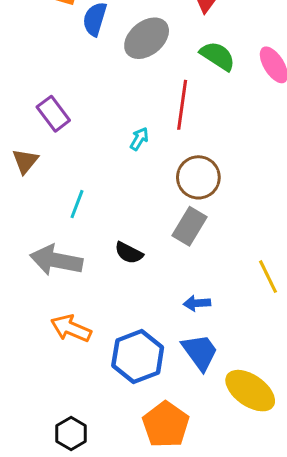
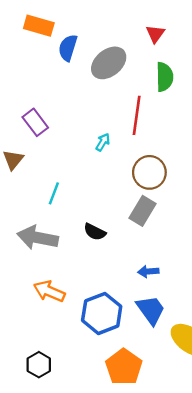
green semicircle: (218, 56) -> (165, 77), turned 56
black hexagon: (71, 434) -> (39, 365), moved

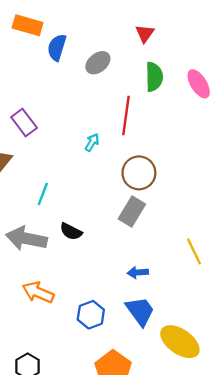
gray ellipse: (109, 63) -> (98, 63), size x0.7
black semicircle: (95, 232) -> (71, 231), moved
blue hexagon: (102, 313) -> (91, 315), size x0.7

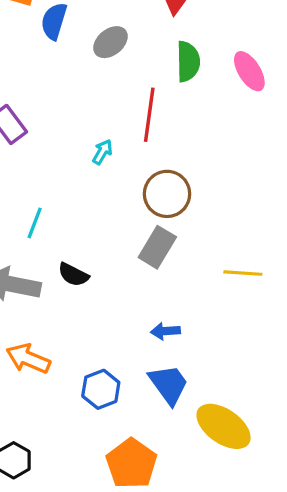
yellow line: (194, 251) -> (243, 273), moved, turned -60

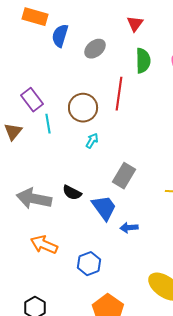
cyan arrow: (102, 152) -> (92, 141), moved
brown circle: (167, 194) -> (83, 108), moved
cyan line: (35, 223) -> (48, 124), moved, turned -30
blue trapezoid: (169, 384) -> (104, 208), moved

